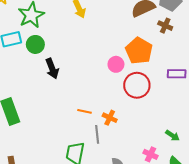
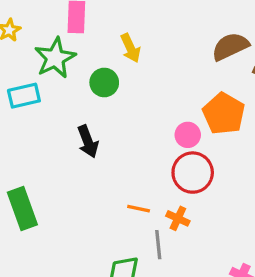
green circle: (35, 44) -> (104, 82), moved
red circle: (137, 85) -> (193, 173), moved

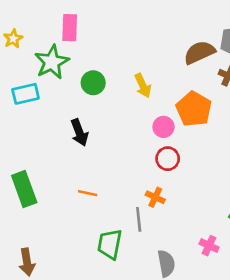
yellow arrow: (130, 48) -> (143, 86), moved
red circle: (193, 173) -> (168, 159), size x0.7
orange line: (139, 209) -> (88, 193), moved

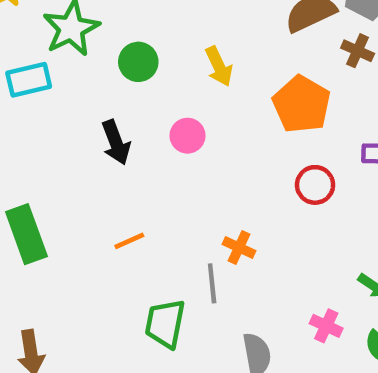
pink circle: (164, 127) -> (188, 136), moved
red circle: (168, 159) -> (315, 185), moved
orange line: (88, 193) -> (129, 241), turned -36

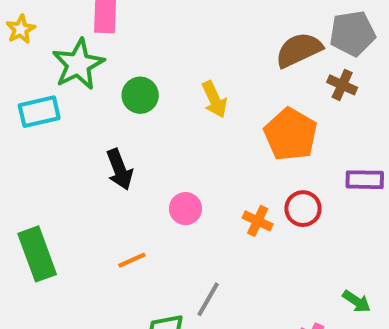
pink circle: (188, 136) -> (185, 209), moved
orange cross: (239, 248) -> (258, 221), moved
gray line: (212, 283) -> (208, 299), turned 36

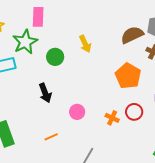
yellow arrow: (214, 99) -> (85, 44), moved

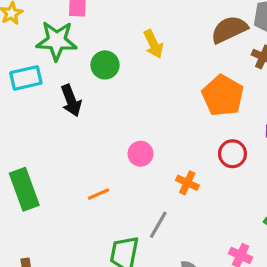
green star: (25, 42) -> (57, 41), turned 30
black arrow: (45, 93) -> (71, 100), moved
orange cross: (112, 118) -> (187, 183), moved

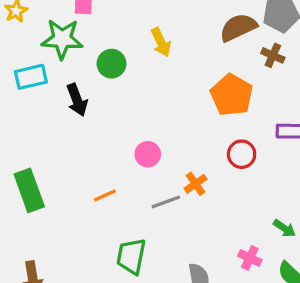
orange cross: (187, 183) -> (195, 184), turned 30
gray line: (158, 225) -> (166, 202), moved, turned 40

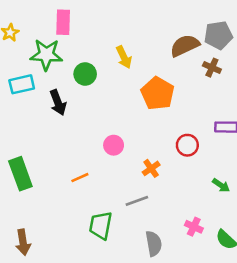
orange pentagon: (232, 95) -> (158, 93), moved
gray line: (166, 202) -> (137, 201), moved
green arrow: (284, 228) -> (221, 185), moved

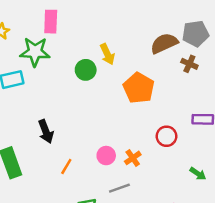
green circle: (85, 74) -> (86, 70), moved
black arrow: (58, 102) -> (46, 131), moved
pink circle: (114, 145) -> (106, 156), moved
orange line: (80, 178) -> (66, 166), turned -35

